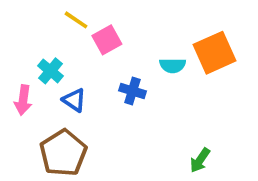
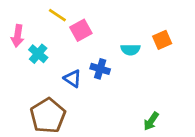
orange square: (214, 53) -> (162, 40), size x0.6
pink arrow: (23, 100) -> (17, 36), moved
blue triangle: (74, 100) -> (73, 78), moved

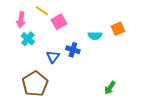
pink arrow: (17, 36) -> (21, 20), moved
blue triangle: (73, 78) -> (53, 57), turned 32

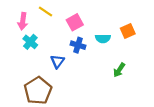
pink square: (59, 22) -> (75, 22), moved
blue cross: (73, 50) -> (78, 45), moved
green arrow: (110, 88) -> (119, 70), moved

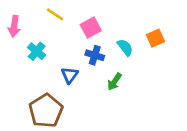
pink arrow: (23, 21) -> (14, 26), moved
cyan semicircle: (103, 39) -> (125, 47), turned -128
green arrow: (119, 70) -> (115, 82), moved

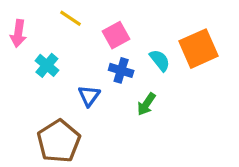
orange square: (155, 38) -> (199, 49), size x1.6

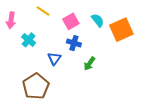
cyan semicircle: (160, 60) -> (98, 20), moved

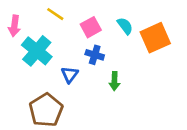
cyan cross: (29, 40) -> (37, 51), size x1.6
green arrow: (89, 64) -> (114, 81), turned -32

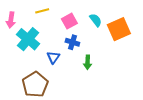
yellow line: (55, 14) -> (42, 11), turned -48

